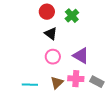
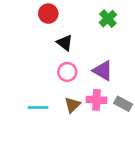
red circle: (47, 12) -> (48, 14), moved
green cross: (72, 16) -> (108, 19), moved

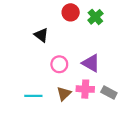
red circle: (48, 14) -> (71, 12), moved
black triangle: (65, 43) -> (41, 35), moved

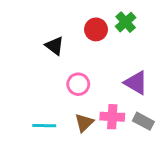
red circle: (71, 12) -> (96, 29), moved
purple triangle: (91, 63) -> (136, 83), moved

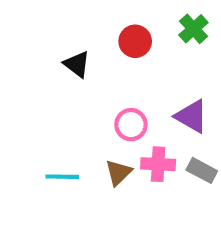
green cross: (126, 22) -> (193, 29), moved
pink circle: (78, 84) -> (131, 125), moved

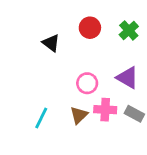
green cross: (193, 29) -> (129, 30), moved
cyan line: (62, 177) -> (41, 118), turned -65

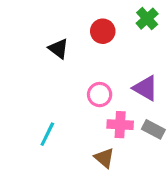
green cross: (129, 30) -> (147, 19), moved
brown triangle: (79, 115) -> (104, 158), moved, turned -36

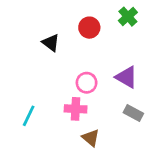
pink cross: (120, 125) -> (76, 109), moved
cyan line: (47, 134) -> (29, 116), moved

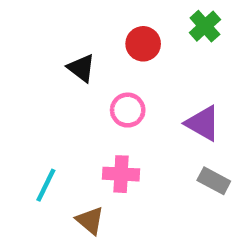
pink circle: (87, 83) -> (128, 110), moved
brown triangle: (91, 138) -> (90, 220), moved

